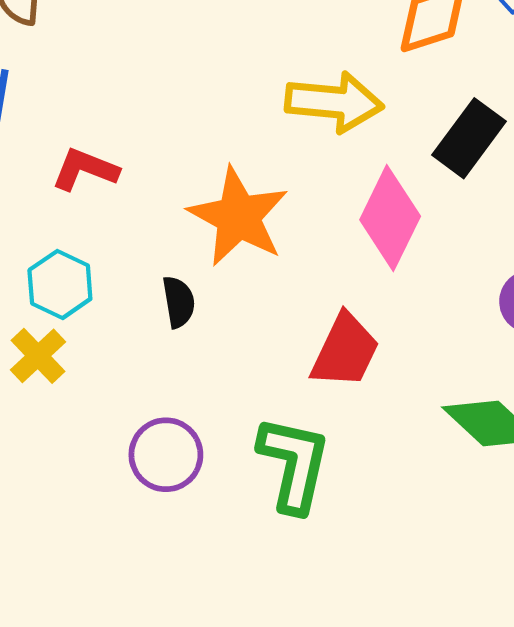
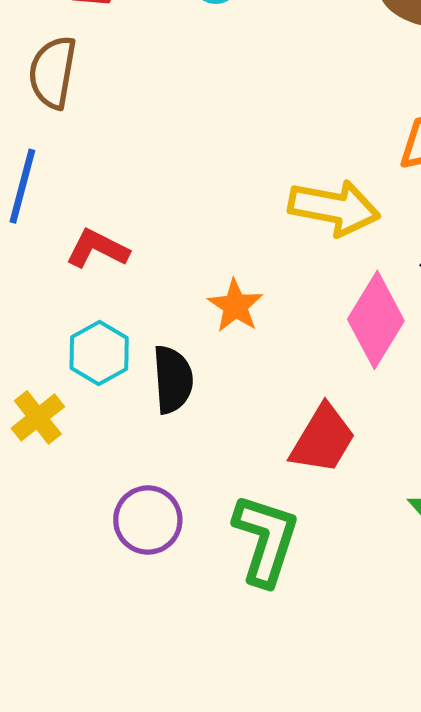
orange star: (238, 217) -> (235, 306), size x0.6
cyan hexagon: (60, 284) -> (99, 353), moved
black semicircle: (179, 302) -> (173, 379), size x1.4

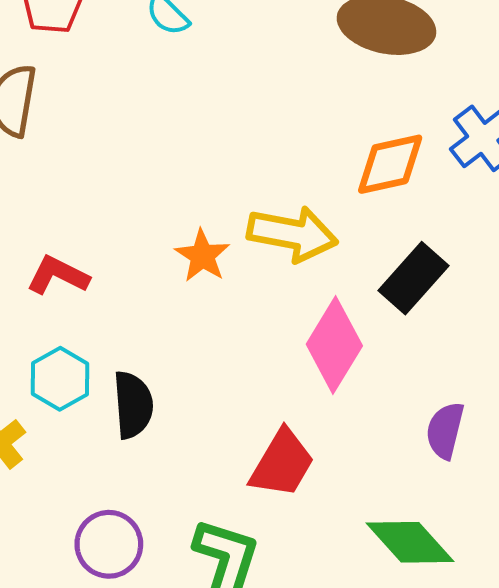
orange star: (235, 306) -> (202, 256), moved

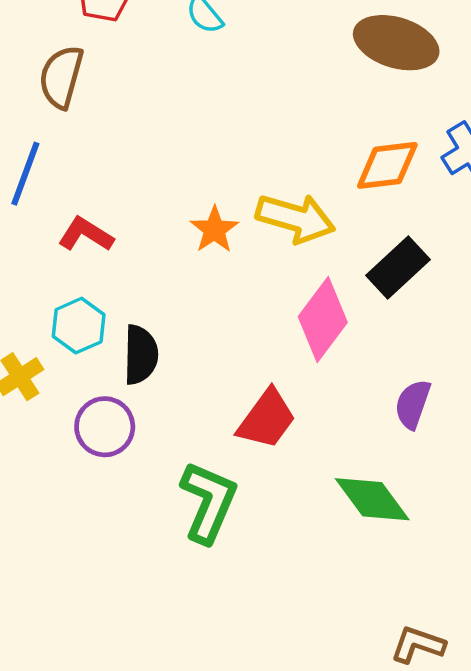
purple circle: (109, 544) -> (105, 427), moved

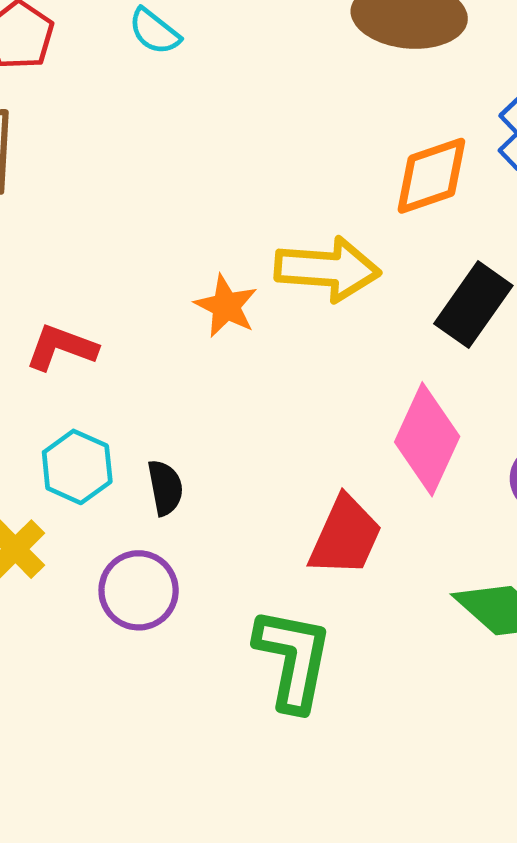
pink diamond: (323, 320) -> (427, 439), moved
black semicircle: (141, 355) -> (165, 488), size x0.7

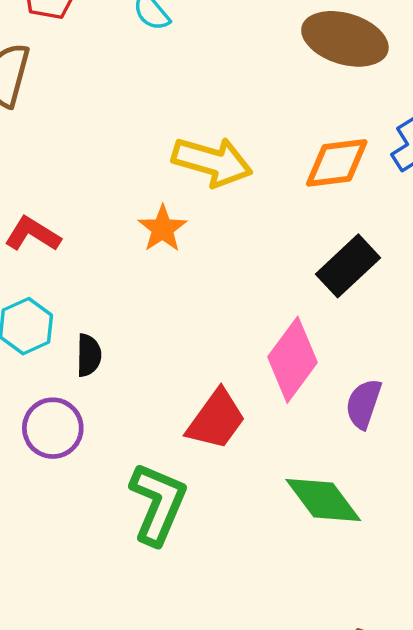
yellow arrow: (327, 269) -> (212, 162), moved

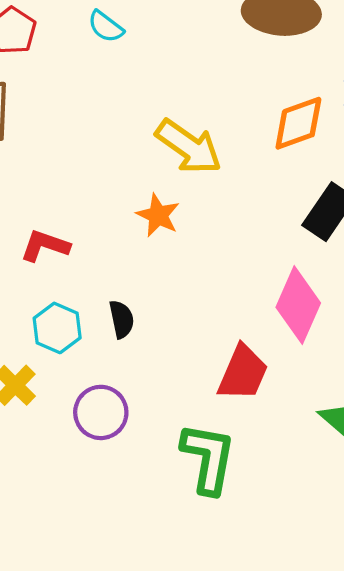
yellow arrow: (212, 162) -> (189, 147), turned 32
black semicircle: (89, 355) -> (122, 319), moved

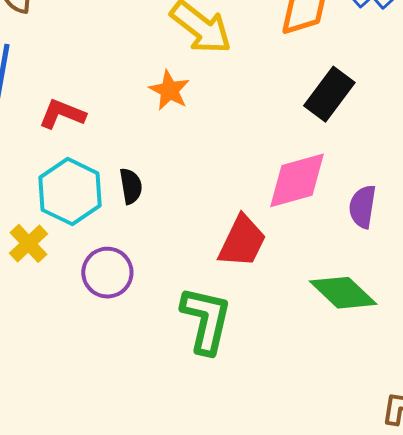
pink diamond: (298, 305) -> (297, 180), turned 48
cyan hexagon: (57, 328) -> (70, 192), size x1.4

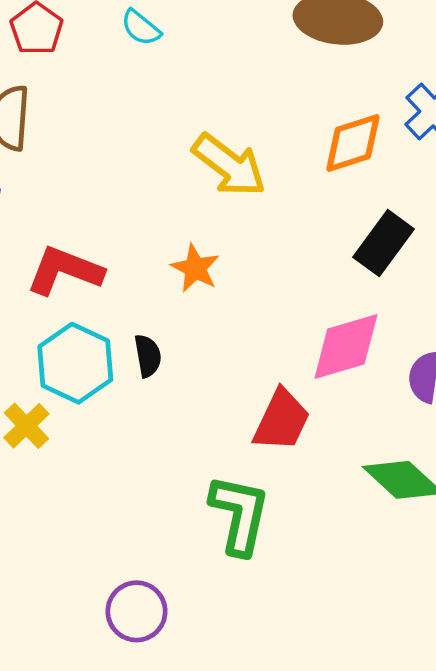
orange star: (169, 90) -> (195, 268), moved
red L-shape: (62, 114) -> (65, 271), size x1.4
purple circle: (107, 273) -> (137, 611), moved

